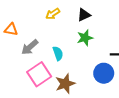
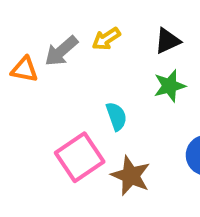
gray arrow: (30, 47) -> (61, 51), moved
brown star: (65, 84) -> (131, 176), turned -30

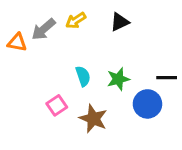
green star: (169, 86) -> (118, 79), moved
pink square: (80, 157) -> (57, 105), size x0.6

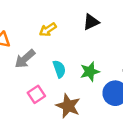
yellow arrow: (76, 21) -> (48, 30), moved
gray arrow: (44, 29) -> (25, 59), moved

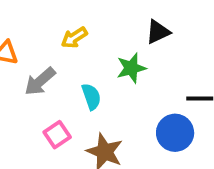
black triangle: (91, 22) -> (158, 32), moved
green star: (90, 72) -> (131, 68), moved

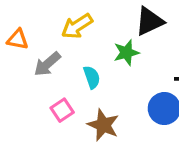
black triangle: (158, 32) -> (149, 21), size x1.4
yellow arrow: (74, 38) -> (77, 26), size x1.4

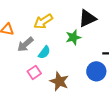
cyan semicircle: (92, 77) -> (44, 52), moved, turned 56

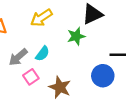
gray arrow: (25, 44) -> (18, 57), moved

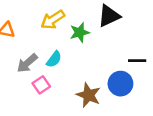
green star: (76, 36) -> (80, 32), moved
brown star: (60, 87) -> (89, 95), moved

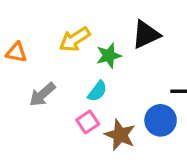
cyan semicircle: (54, 59) -> (97, 91), moved
pink square: (41, 85) -> (88, 122), moved

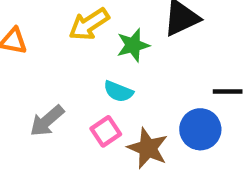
cyan semicircle: (97, 91) -> (118, 91), turned 75
gray arrow: (42, 94) -> (47, 121), moved

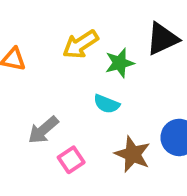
pink square: (106, 131) -> (71, 160), moved

